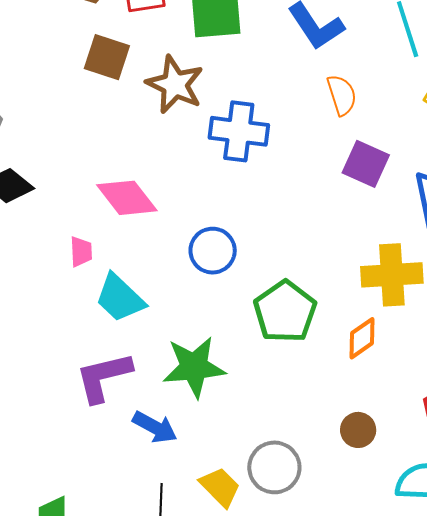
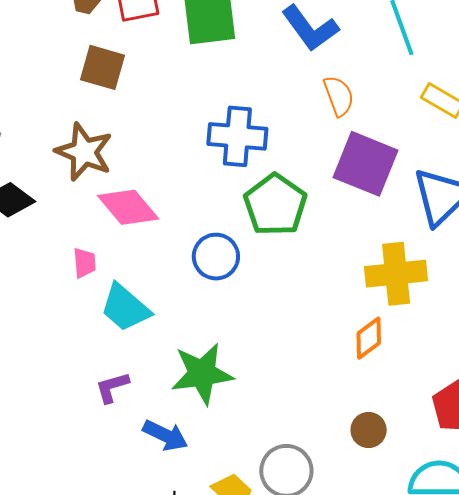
brown star: (175, 84) -> (84, 152), moved
purple square: (366, 164) -> (365, 164), size x1.4
green pentagon: (285, 312) -> (275, 205), moved
purple L-shape: (104, 377) -> (112, 387), size x0.6

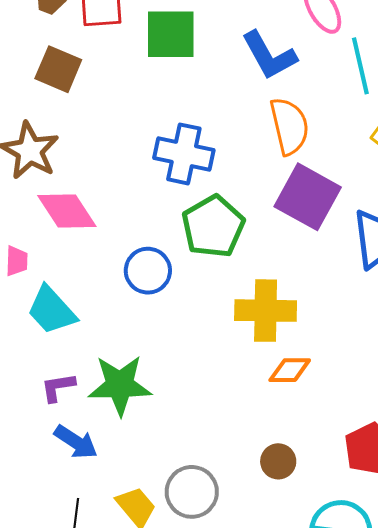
orange semicircle: (339, 96) -> (289, 126), size x1.4
yellow cross: (396, 274) -> (266, 311), moved
orange diamond: (369, 338) -> (290, 370), turned 30
purple L-shape: (112, 387) -> (58, 387), moved

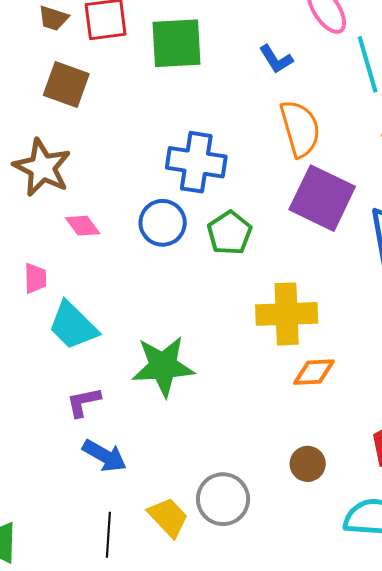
blue L-shape: (269, 55) -> (276, 59), size x0.6
pink diamond: (67, 211) -> (83, 226), size x0.6
green pentagon: (213, 226) -> (230, 233), size x0.7
blue circle: (148, 271) -> (163, 223), moved
green star: (120, 385) -> (163, 366), moved

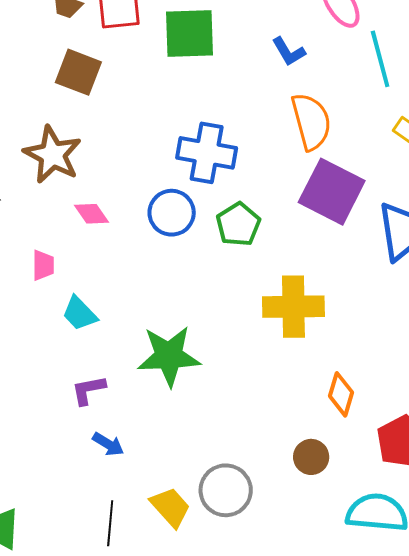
cyan trapezoid: (73, 326) -> (80, 313), size x0.7
orange diamond: (314, 372) -> (341, 394), moved, turned -72
blue arrow: (105, 456) -> (108, 444), size x0.7

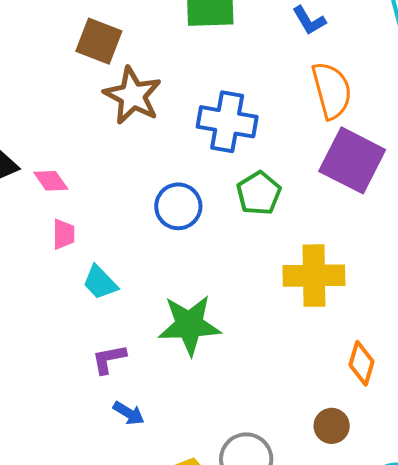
brown star: (52, 155) -> (133, 96), moved
blue circle: (172, 213) -> (178, 206), moved
pink diamond: (92, 214) -> (51, 181), moved

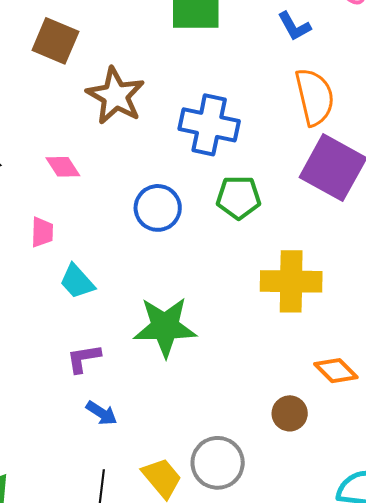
brown square: (99, 41) -> (55, 41), moved
pink diamond: (51, 181) -> (63, 167), moved
green pentagon: (259, 193) -> (238, 197), turned 30
orange diamond: (361, 363) -> (336, 371), turned -63
brown circle: (332, 426) -> (290, 413), moved

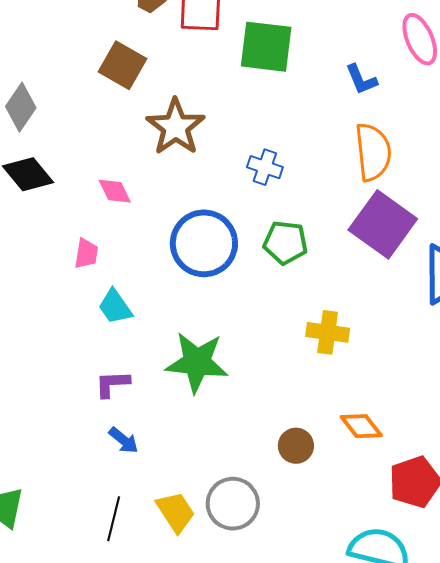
blue cross: (209, 125) -> (265, 167), size x0.6
blue circle: (158, 208) -> (204, 243), size x1.4
yellow cross: (291, 281) -> (328, 332), size x0.7
brown circle: (290, 413) -> (296, 446), moved

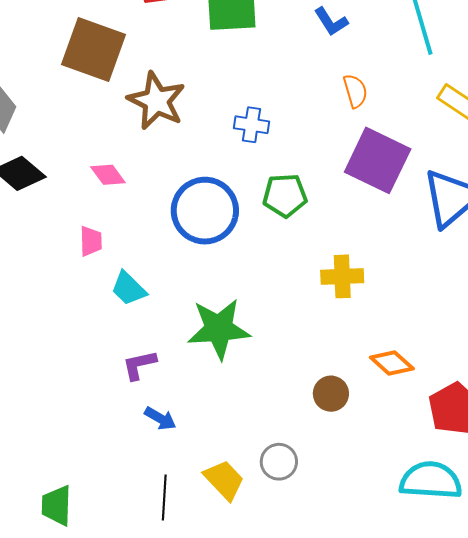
brown square: (123, 65) -> (93, 49), size x1.4
orange semicircle: (373, 152) -> (355, 91), size x0.6
gray circle: (233, 504) -> (279, 462), size x0.7

